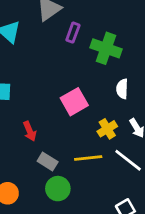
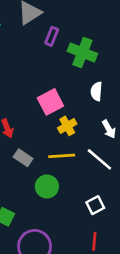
yellow cross: (107, 129) -> (67, 126), moved
green circle: (58, 189) -> (47, 186), moved

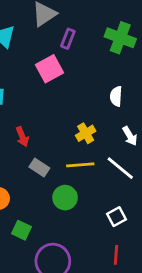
green cross: (82, 52) -> (120, 38), moved
pink square: (50, 102) -> (50, 69), moved

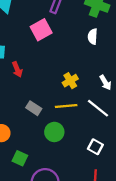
white semicircle: (116, 96) -> (93, 37), moved
red arrow: (22, 137) -> (17, 69), moved
white square: (116, 217) -> (95, 147), turned -32

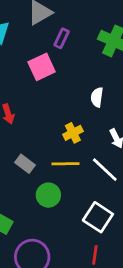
white semicircle: (93, 37) -> (97, 97), moved
white square: (95, 147) -> (98, 217), size x1.5

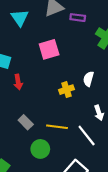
purple rectangle: (62, 38) -> (78, 18), moved, turned 64
yellow cross: (73, 133) -> (67, 90), moved

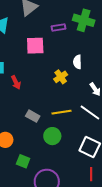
purple rectangle: (78, 18) -> (58, 28), moved
pink square: (49, 49) -> (35, 46), turned 30

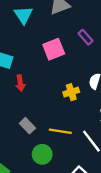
purple rectangle: (58, 28) -> (85, 37), turned 40
pink square: (35, 46) -> (54, 49), turned -36

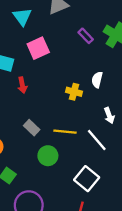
pink square: (54, 49) -> (38, 48), moved
yellow cross: (71, 92) -> (74, 92), turned 35

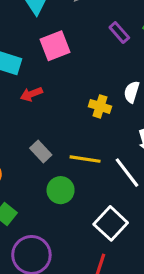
red arrow: (22, 85) -> (31, 94), turned 77

